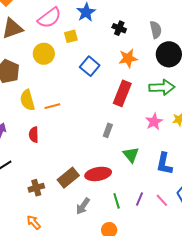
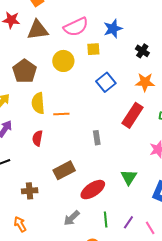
gray rectangle: (108, 130) -> (97, 138), moved, turned -40
red ellipse: (98, 174) -> (93, 190), turned -35
brown rectangle: (68, 178) -> (64, 170), moved

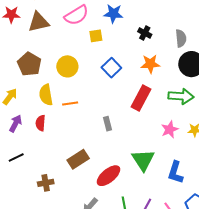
blue star: (113, 29) -> (113, 14), turned 30
yellow circle: (63, 61) -> (67, 66), moved
red semicircle: (37, 138) -> (40, 123), moved
green triangle: (129, 177) -> (143, 160), size x1.4

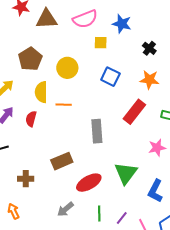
blue square: (111, 68) -> (110, 77), turned -30
gray rectangle: (108, 124) -> (97, 131), size x1.6

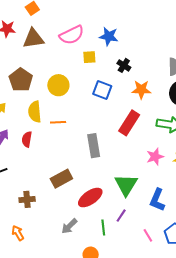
black cross: (149, 48) -> (124, 65), moved
purple line: (122, 218) -> (121, 216), moved

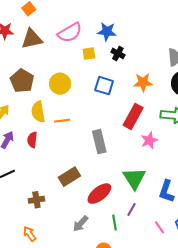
black cross: (124, 65) -> (118, 53), moved
pink star: (155, 157) -> (149, 140), moved

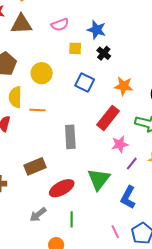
pink semicircle: (70, 33) -> (60, 25), size x0.7
purple line: (131, 209) -> (132, 164), moved

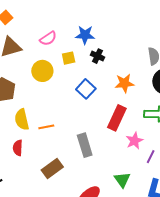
yellow circle: (42, 73) -> (42, 71), moved
blue square: (85, 83) -> (86, 89), turned 30
brown rectangle: (35, 166) -> (52, 168), moved
green triangle: (99, 179) -> (122, 180), size x0.7

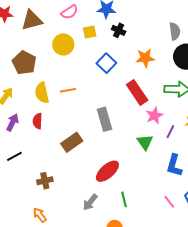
red rectangle: (117, 118) -> (137, 92), turned -60
orange line: (46, 127) -> (68, 90), moved
green triangle: (122, 180) -> (145, 142), moved

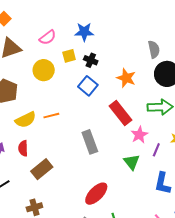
black cross: (119, 30) -> (91, 60), moved
orange star: (145, 58) -> (126, 78), turned 30
yellow semicircle: (42, 93) -> (26, 120), turned -100
brown rectangle: (72, 142) -> (42, 169), moved

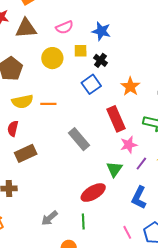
gray rectangle: (90, 142) -> (79, 139), turned -35
red ellipse: (96, 194) -> (93, 193), moved

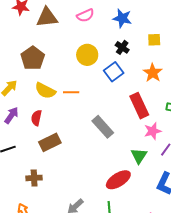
yellow square: (81, 51) -> (154, 40), moved
yellow circle: (52, 58) -> (87, 55), moved
yellow semicircle: (22, 102) -> (45, 91), turned 40

